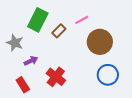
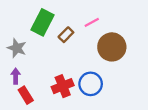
purple arrow: (31, 61) -> (16, 76), moved, turned -64
blue circle: (108, 75) -> (91, 84), moved
red cross: (56, 77) -> (63, 86), turned 30

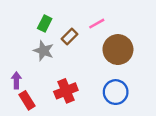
green rectangle: (42, 22) -> (45, 24), size x0.6
gray star: (17, 48) -> (44, 51), moved
blue circle: (91, 84) -> (116, 92), moved

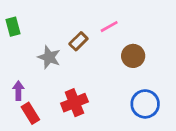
green rectangle: (45, 24) -> (13, 27), moved, turned -42
brown circle: (118, 50) -> (133, 56), size x0.7
blue circle: (116, 92) -> (145, 104), moved

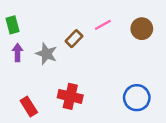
brown circle: (133, 56) -> (142, 29), moved
purple arrow: (18, 91) -> (18, 52), moved
red cross: (74, 103) -> (70, 96), turned 35

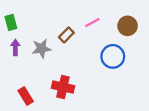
gray star: (46, 54) -> (41, 49), turned -30
blue circle: (137, 98) -> (113, 56), moved

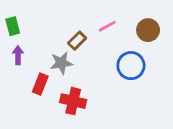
gray star: (41, 49) -> (61, 63), moved
red rectangle: (26, 96) -> (40, 84), moved, turned 54

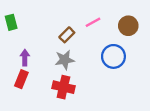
purple arrow: (18, 55) -> (25, 58), moved
gray star: (61, 63) -> (65, 60), moved
red rectangle: (40, 84) -> (21, 79), moved

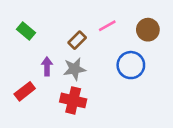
green rectangle: (11, 22) -> (26, 31), moved, turned -35
purple arrow: (25, 58) -> (47, 66), moved
red rectangle: (21, 79) -> (25, 91), turned 30

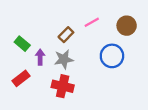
green rectangle: (26, 31) -> (22, 44), moved

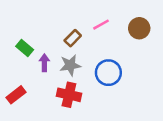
blue circle: (112, 56) -> (108, 73), moved
red rectangle: (21, 78) -> (16, 95), moved

